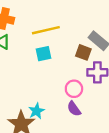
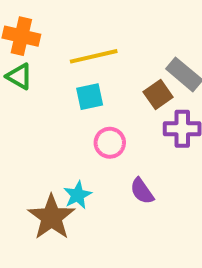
brown square: (83, 52) -> (158, 95), turned 35
pink circle: (74, 89) -> (110, 143), moved

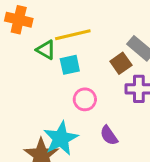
green triangle: (19, 76) -> (46, 50), moved
cyan star: (78, 195) -> (61, 138), size x1.6

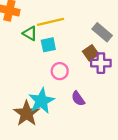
brown square: (121, 63) -> (91, 53), moved

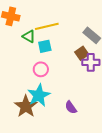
pink circle: (60, 71) -> (41, 69), moved
purple semicircle: (78, 99) -> (71, 107), moved

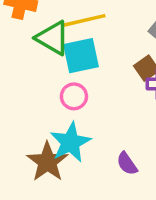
green triangle: (29, 36) -> (53, 38), size x1.5
cyan square: (45, 46) -> (81, 56), size x1.5

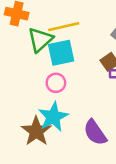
green triangle: (53, 38) -> (40, 40), turned 48
purple semicircle: (127, 164) -> (95, 133), size x1.5

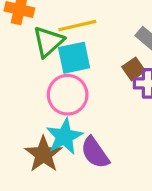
pink circle: (56, 83) -> (68, 95), size x1.6
purple semicircle: (95, 133) -> (95, 153), moved

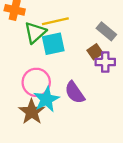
pink circle: (68, 95) -> (36, 82), moved
purple semicircle: (95, 153) -> (75, 93), moved

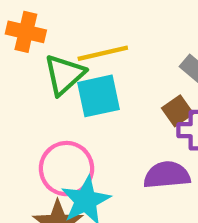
purple semicircle: (75, 93) -> (167, 175), moved, turned 120

